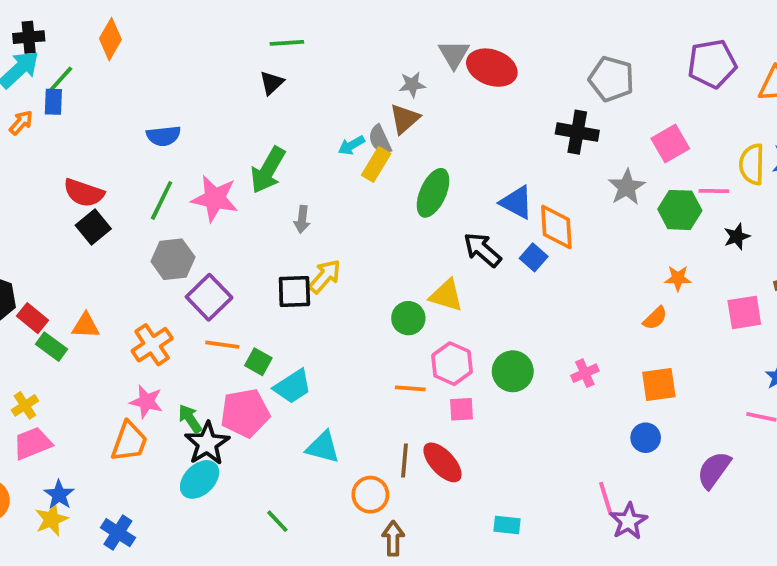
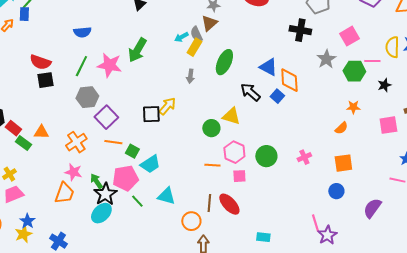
gray arrow: (302, 219) -> (190, 76), moved
black square: (93, 227) -> (45, 80), turned 30
green line: (277, 521) -> (137, 201), moved

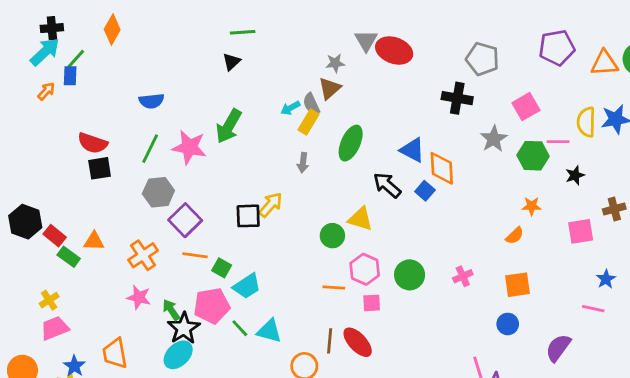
orange trapezoid: (64, 193) -> (115, 353), moved, turned 150
green line: (137, 201) -> (240, 328), moved

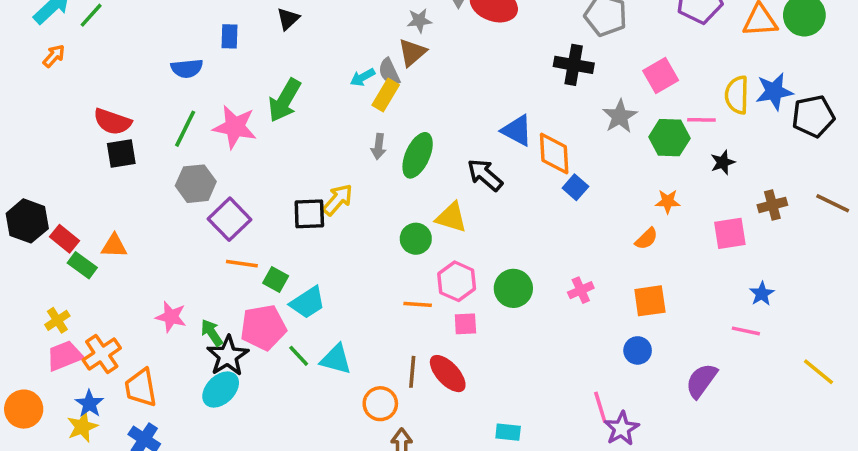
blue rectangle: (70, 76) -> (229, 36), moved
green ellipse: (351, 143) -> (418, 155), moved
blue square: (425, 191) -> (575, 187), moved
orange cross: (143, 255) -> (102, 354), moved

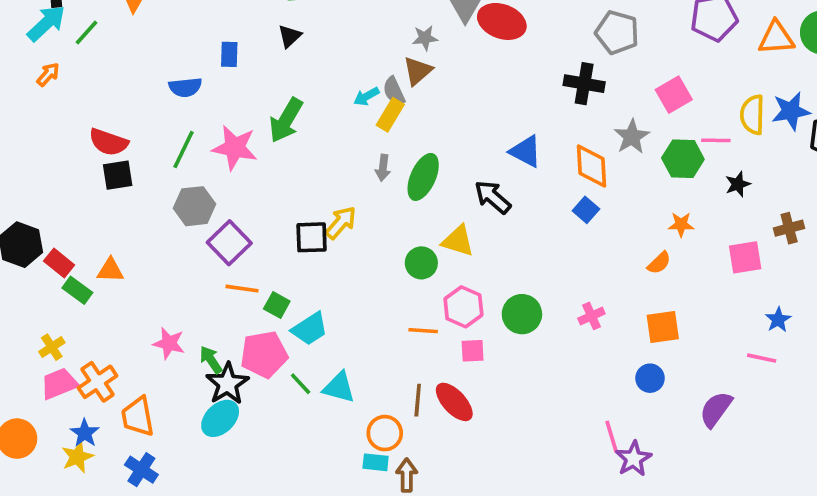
orange diamond: (554, 154) -> (591, 166), moved
cyan rectangle: (508, 432) -> (376, 462), moved

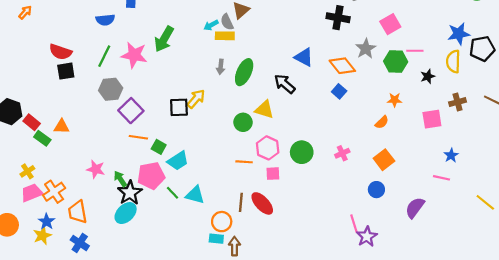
yellow rectangle: (390, 115) -> (225, 36), turned 60
yellow semicircle: (752, 115) -> (453, 61), moved
orange diamond: (591, 166) -> (342, 66), turned -35
orange square: (663, 327) -> (384, 160), turned -30

